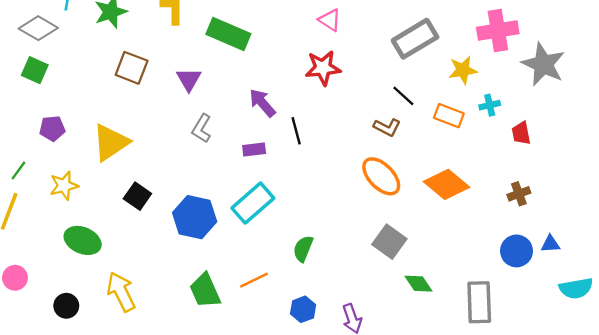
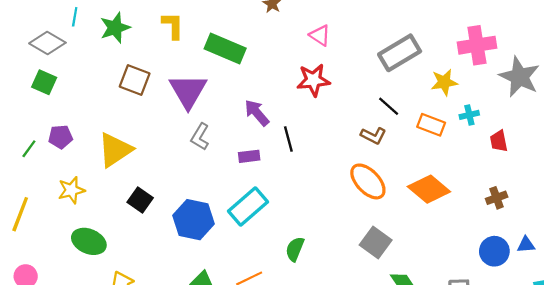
purple triangle: (189, 79) -> (188, 91), size x1.6
green line: (18, 170) -> (29, 149), moved

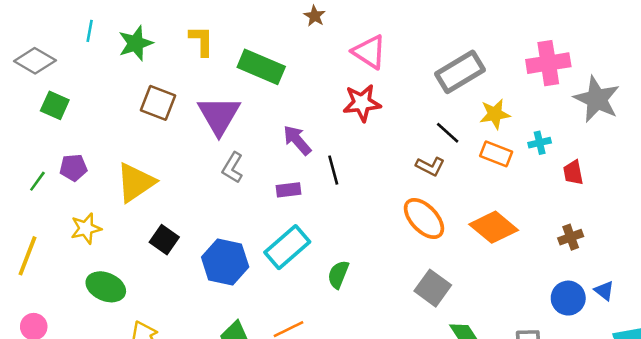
pink triangle: (320, 35) -> (369, 52), size x1.4
gray diamond: (47, 43) -> (35, 61), moved
yellow star: (444, 82) -> (495, 114), moved
blue triangle: (526, 245) -> (604, 291), turned 42
green semicircle: (295, 249) -> (338, 274), moved

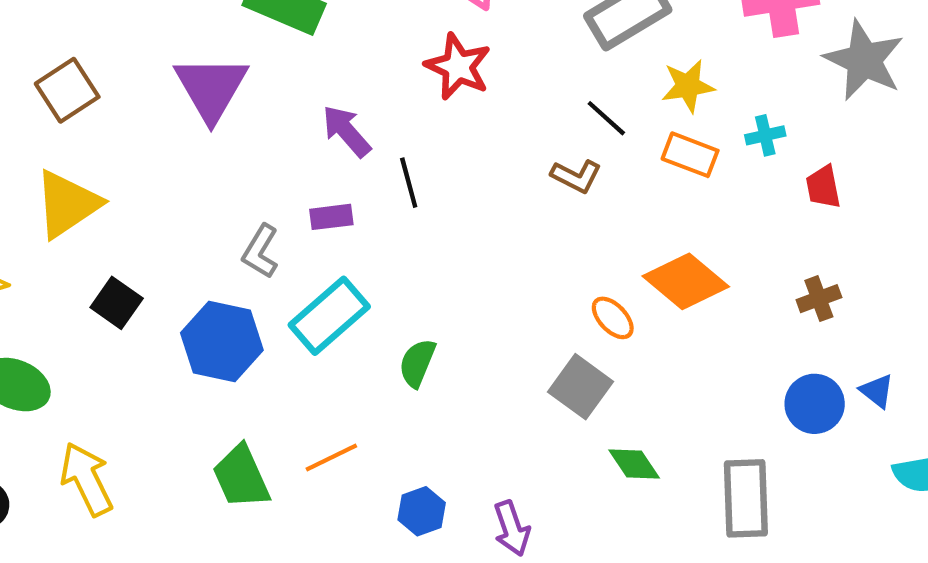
brown square: (158, 103) -> (67, 90), moved, turned 36
red star: (362, 103) -> (458, 67), turned 30
gray L-shape: (233, 168) -> (260, 251), moved
orange ellipse: (424, 218) -> (613, 318), moved, size x0.6

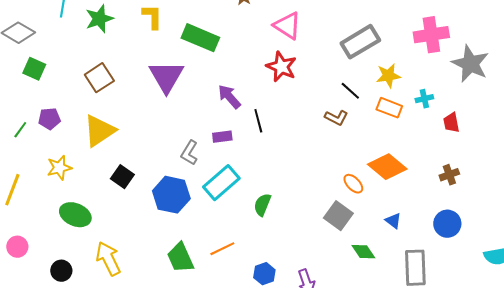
blue triangle: (877, 391) -> (393, 221), moved

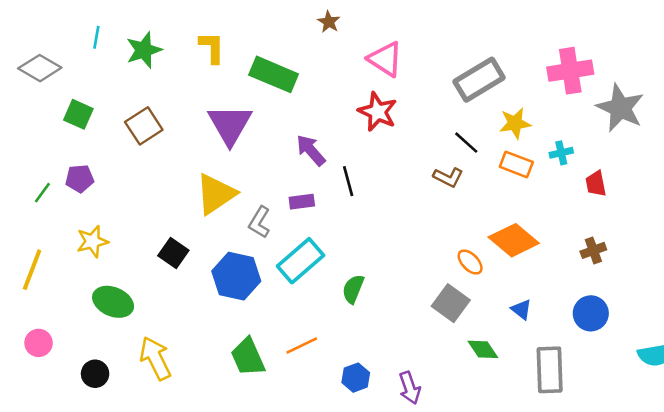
green square: (34, 69) -> (78, 114), moved
yellow triangle: (99, 131) -> (216, 194), moved

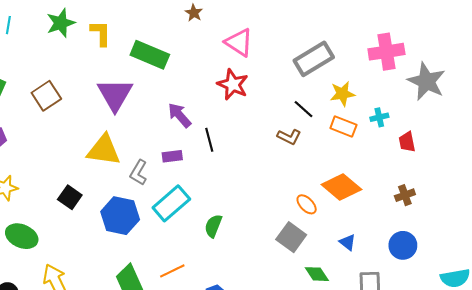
green star: (144, 50) -> (61, 23), moved
yellow triangle: (216, 194) -> (104, 150), turned 42

